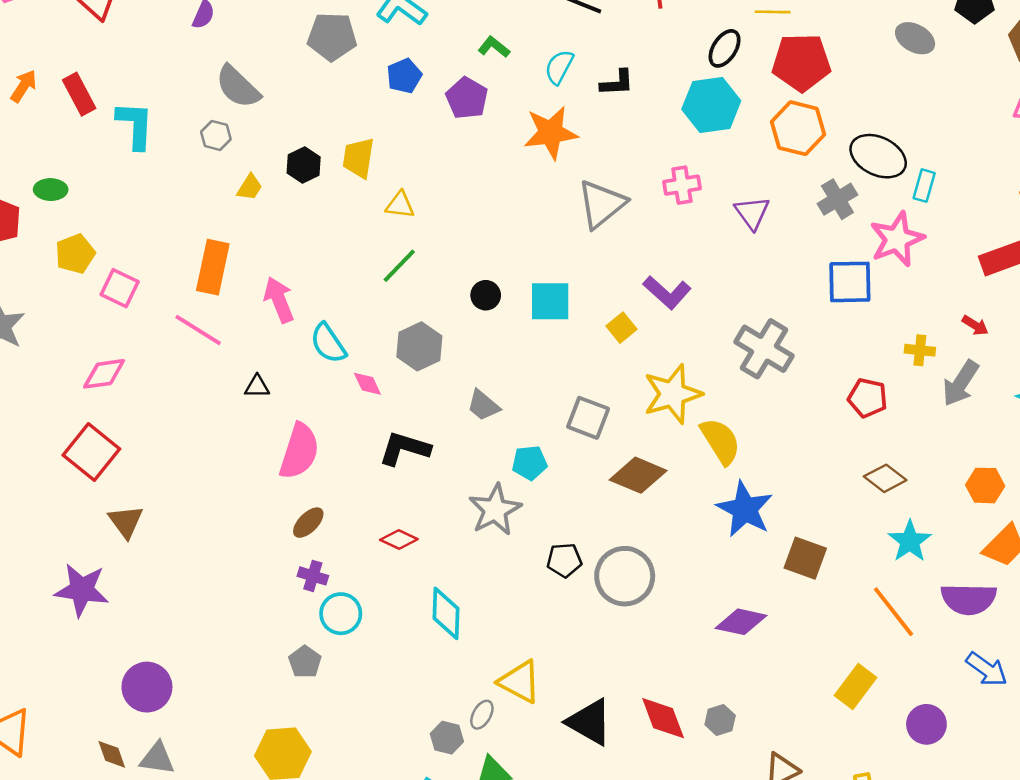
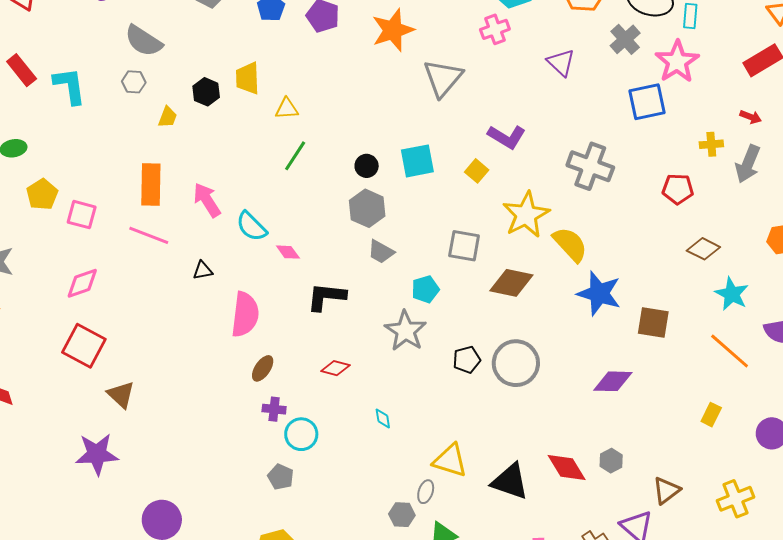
pink cross: (682, 185) -> (495, 29), moved
gray hexagon: (419, 346) -> (367, 208), moved
cyan diamond: (446, 613) -> (383, 418), size x0.5
yellow rectangle: (855, 686) -> (711, 415), size x0.7

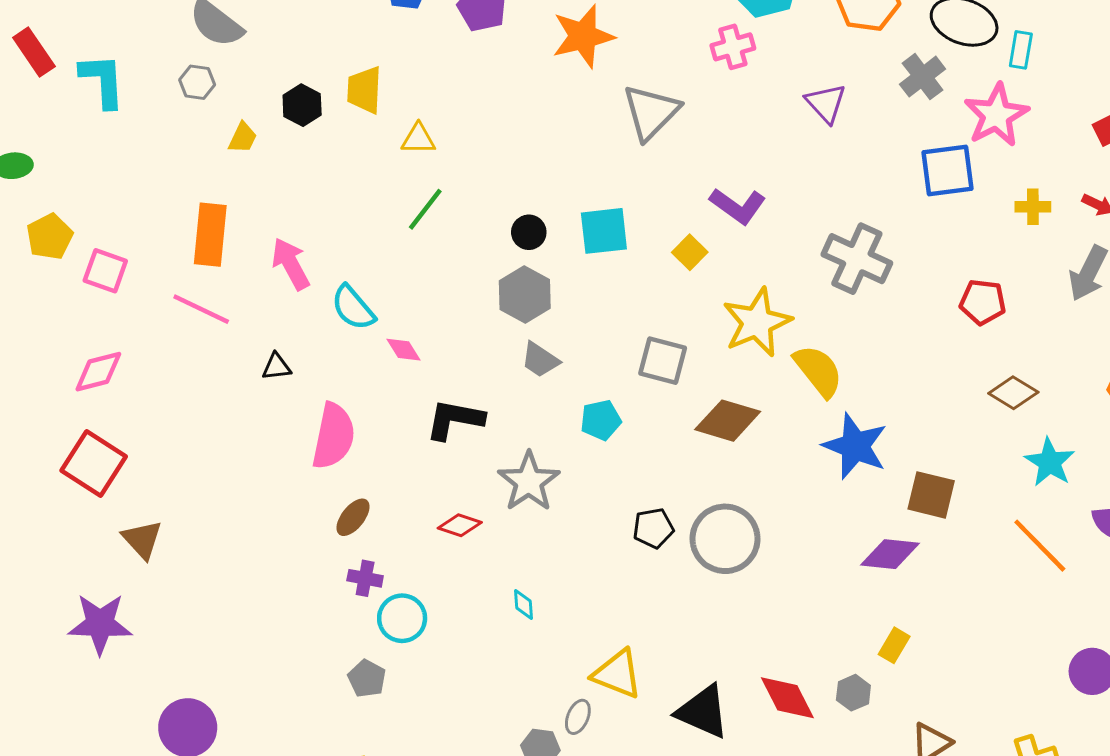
yellow cross: (711, 144) -> (1033, 207), moved
gray star: (406, 331) -> (529, 482), moved
purple diamond: (613, 381) -> (890, 554), moved
yellow rectangle: (711, 415) -> (894, 645), moved

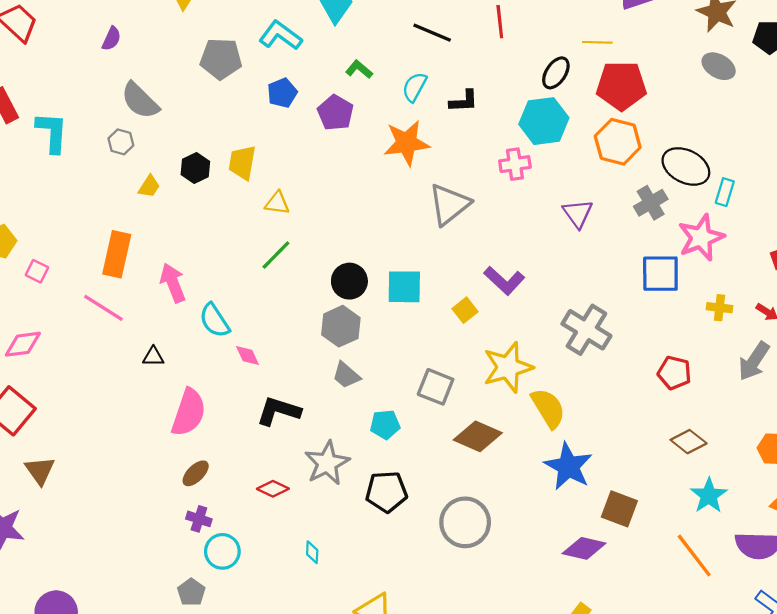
black circle: (529, 232) -> (349, 281), size x1.4
pink square: (105, 271) -> (37, 271), size x0.7
black pentagon: (653, 528) -> (386, 492), moved, size x1.4

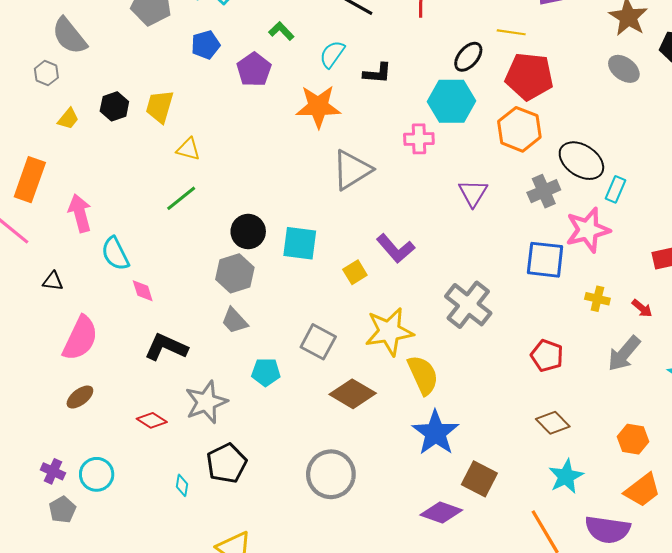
black pentagon: (386, 492) -> (227, 463), moved, turned -30
purple cross: (199, 519) -> (53, 471), moved

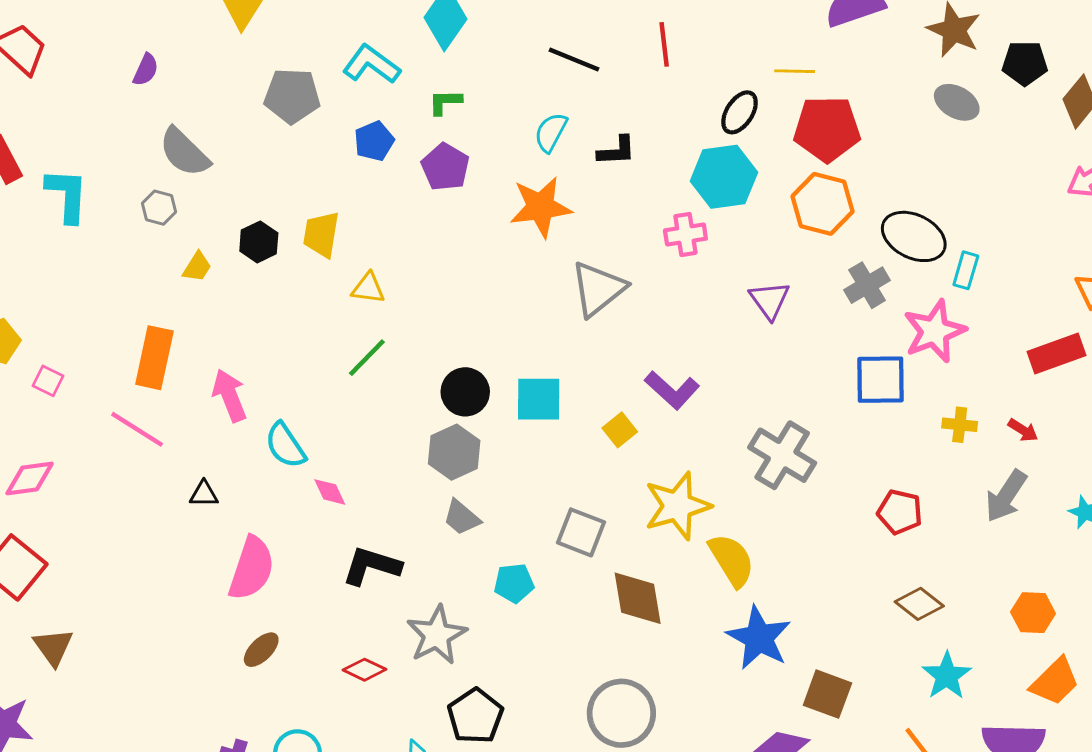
green L-shape: (281, 31) -> (445, 102), moved, turned -40
brown diamond: (353, 394) -> (638, 598), turned 57

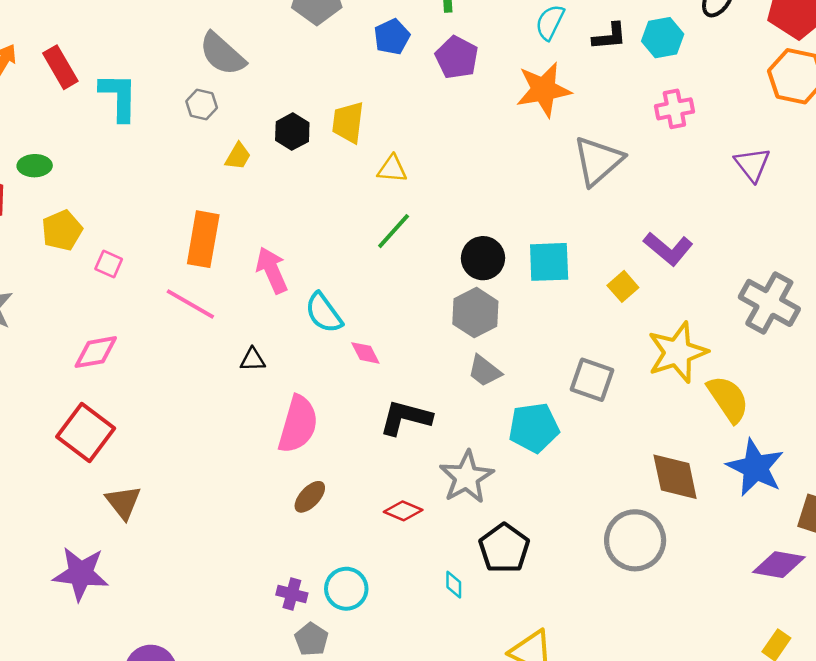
cyan hexagon: (724, 177) -> (663, 38), moved, size x0.7
cyan pentagon: (514, 583) -> (534, 428), size x1.4
brown diamond: (638, 598) -> (675, 477), moved

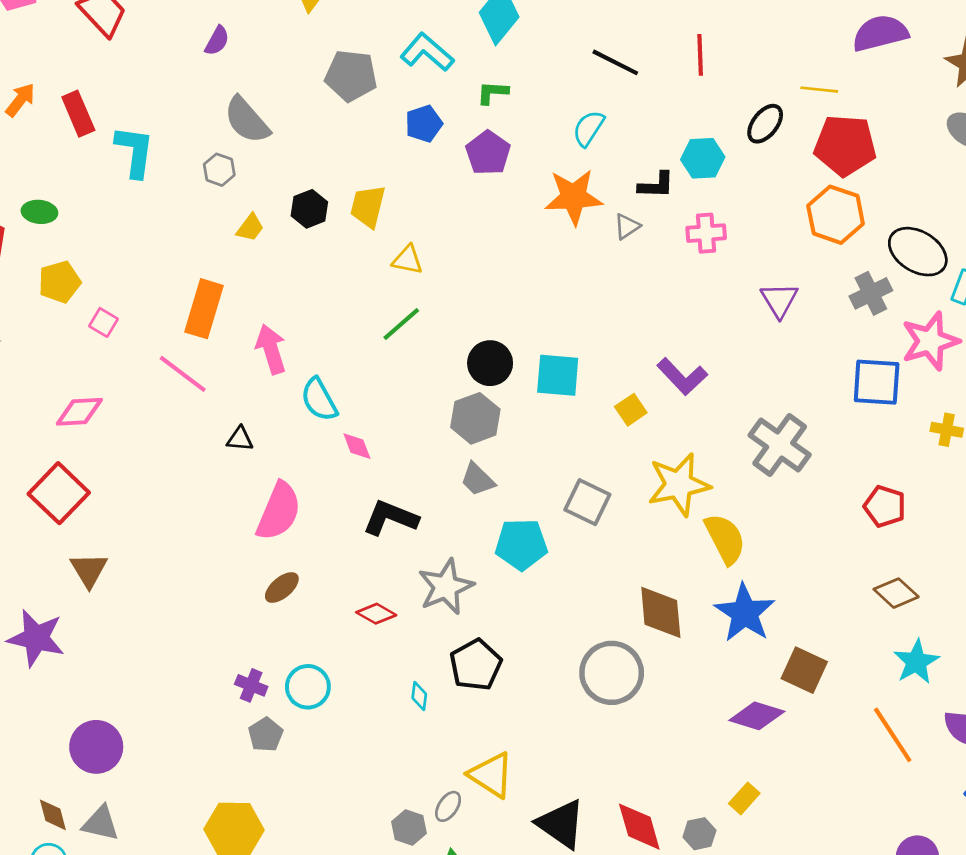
black L-shape: (610, 36) -> (656, 185), moved
gray triangle: (598, 161) -> (627, 226), moved, size x0.5

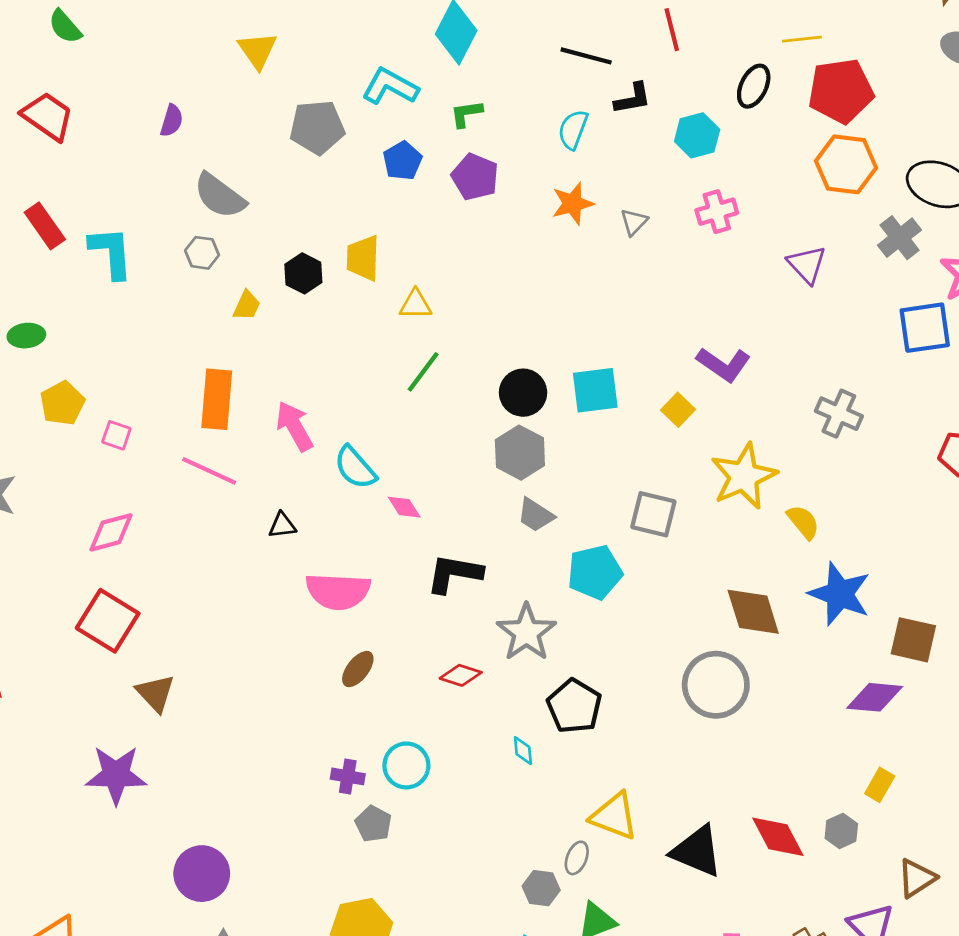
black L-shape: (656, 185) -> (633, 99), moved
orange star: (574, 197) -> (573, 203), size x0.7
gray cross: (780, 445) -> (839, 414), size x0.7
pink semicircle: (279, 511) -> (338, 591), turned 82
yellow semicircle: (725, 539) -> (803, 522), size x0.7

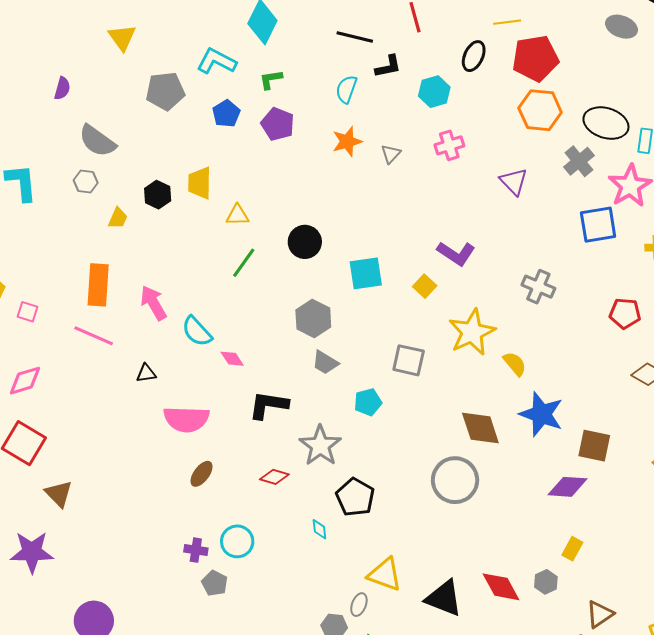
black circle: (523, 393) -> (305, 242), moved
cyan pentagon: (595, 572) -> (368, 402), size x0.7

